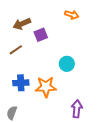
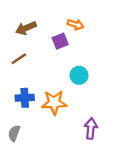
orange arrow: (72, 15) -> (75, 25), moved
purple square: (41, 35) -> (60, 41), moved

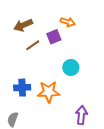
brown line: (19, 59) -> (33, 45), moved

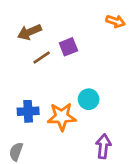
orange arrow: (68, 22) -> (115, 21), moved
cyan circle: (71, 67) -> (89, 99), moved

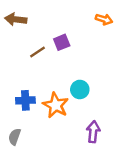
brown arrow: (29, 32) -> (16, 19), moved, turned 30
orange star: (62, 117) -> (56, 105), turned 30

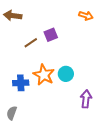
orange star: (56, 105) -> (44, 75), moved
purple arrow: (93, 132) -> (86, 99), moved

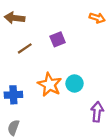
brown line: (31, 43) -> (25, 48), moved
blue cross: (21, 83) -> (13, 95), moved

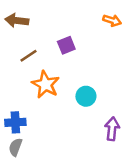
orange star: (50, 85) -> (45, 84), moved
blue cross: (13, 95) -> (15, 122), moved

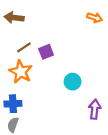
purple square: (66, 45) -> (46, 52), moved
orange star: (45, 84) -> (21, 72), moved

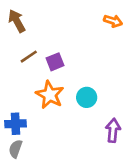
brown arrow: (14, 18) -> (17, 21), turned 54
orange star: (21, 72) -> (50, 95), moved

